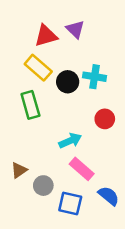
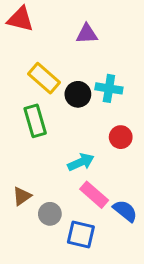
purple triangle: (75, 29) -> (87, 34), turned -48
red triangle: (46, 36) -> (20, 19), moved, turned 30
blue semicircle: (109, 196) -> (125, 211), moved

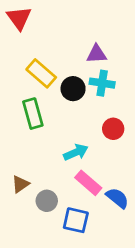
red triangle: (20, 19) -> (19, 18), turned 40
purple triangle: (87, 34) -> (97, 54), moved

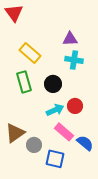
black circle: (73, 89) -> (53, 84), moved
red circle: (113, 129) -> (75, 106), moved
brown triangle: (20, 184) -> (15, 133), size x1.5

